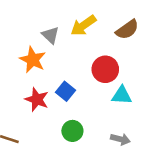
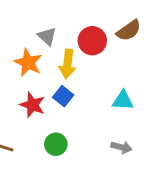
yellow arrow: (83, 25) -> (68, 64), moved, turned -48
red circle: (105, 69) -> (92, 41), moved
green circle: (72, 131) -> (56, 144), moved

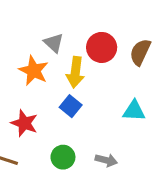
brown semicircle: (129, 31) -> (140, 52), moved, turned 150
red star: (33, 105) -> (24, 123), moved
gray arrow: (121, 147) -> (106, 160), moved

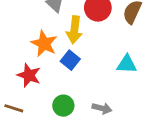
orange star: (34, 71) -> (44, 44), moved

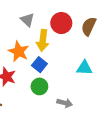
green circle: (63, 106) -> (39, 86), moved

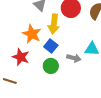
gray arrow: (65, 103) -> (74, 58), moved

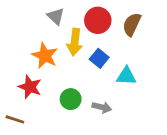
blue square: (51, 46) -> (99, 58), moved
gray arrow: (74, 58) -> (102, 107), moved

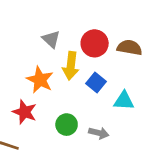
brown semicircle: (132, 24) -> (130, 48), turned 75

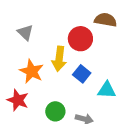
gray triangle: (51, 39) -> (25, 32), moved
brown semicircle: (130, 48) -> (106, 20), moved

